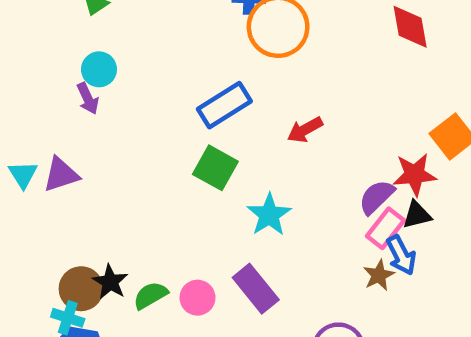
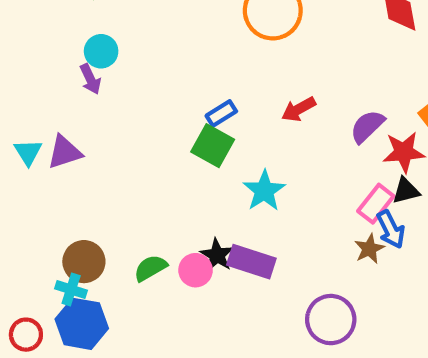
blue rectangle: (224, 105) -> (221, 113), moved, size x0.6
purple semicircle: (377, 197) -> (367, 126), moved
black star: (110, 282) -> (217, 255), moved
purple rectangle: (256, 289) -> (251, 262), turned -33

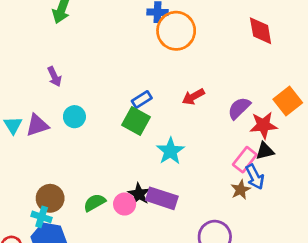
cyan circle: (101, 51) -> (74, 117), moved

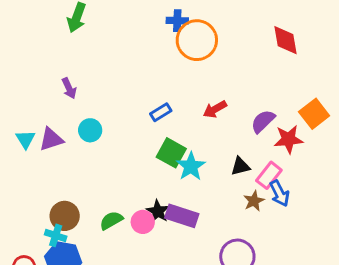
green square: (136, 121) -> (171, 153), moved
black triangle: (265, 151) -> (240, 166), moved
brown star: (241, 190) -> (254, 201), moved

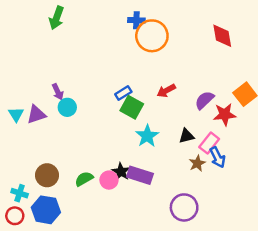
purple arrow: (69, 88) -> (58, 92), moved
green square: (171, 153) -> (132, 107), moved
cyan cross: (56, 235) -> (20, 193), moved

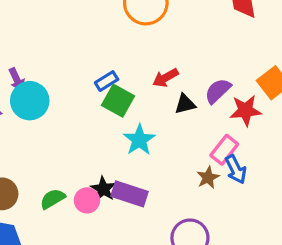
cyan circle: (67, 107) -> (30, 101), size x1.5
black triangle: (186, 136) -> (185, 104), moved

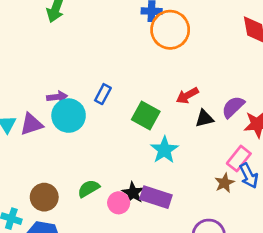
purple arrow: (17, 79) -> (57, 97), turned -72
blue rectangle: (107, 81) -> (103, 94), moved, turned -30
green semicircle: (53, 199) -> (89, 189), moved

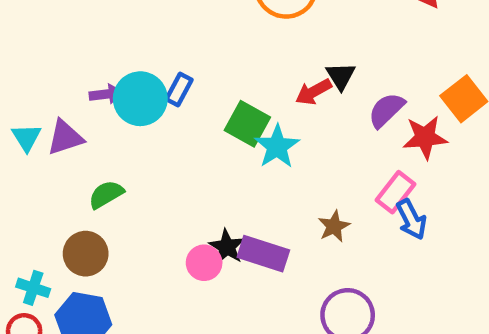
cyan circle: (69, 116) -> (140, 99), moved
black triangle: (204, 118) -> (341, 76), moved, turned -48
cyan star: (164, 150) -> (277, 147), moved
brown star: (224, 183) -> (334, 226), moved
green semicircle: (89, 189) -> (106, 194), moved

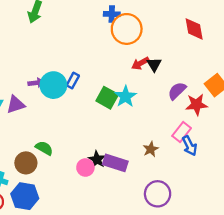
black triangle: (341, 76) -> (154, 64), moved
red arrow: (313, 92) -> (140, 63), moved
cyan star: (277, 147) -> (125, 97), moved
green semicircle: (106, 194) -> (44, 148), moved, turned 60

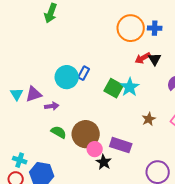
blue cross: (112, 14) -> (155, 28), moved
purple arrow: (36, 83) -> (52, 106), moved
brown star: (151, 149) -> (149, 119), moved
black star: (97, 159) -> (104, 162), moved
brown circle: (26, 163) -> (86, 134), moved, size x1.4

